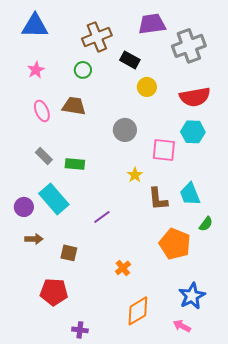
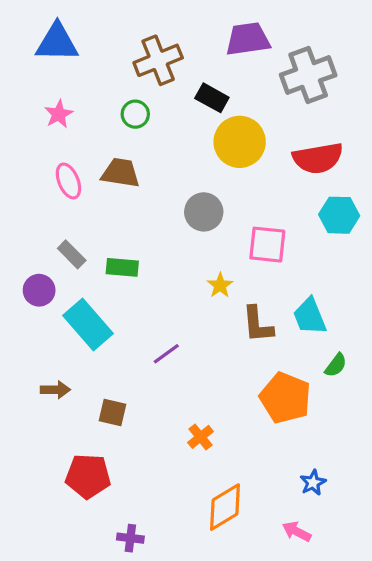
yellow circle: (147, 87) -> (240, 142), size x1.6
cyan hexagon: (193, 132) -> (339, 215), moved
purple circle: (24, 207) -> (39, 290), moved
blue star: (192, 296) -> (313, 483), size x0.6

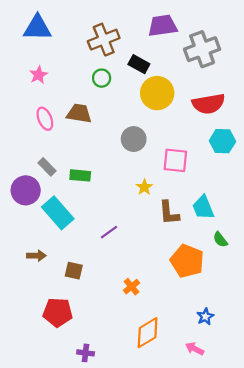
green circle: (135, 114) -> (102, 78), moved
purple circle: (39, 290) -> (26, 190), size x1.4
green semicircle: (336, 365) -> (220, 240), turned 105

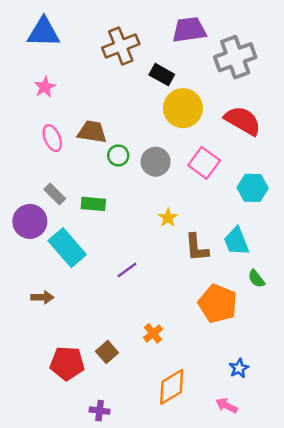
green circle: (102, 78) -> (118, 155), moved
red semicircle: (209, 104) -> (243, 121), turned -140
cyan hexagon: (222, 141) -> (253, 188), moved
pink square: (175, 160) -> (204, 163), moved, turned 30
brown square: (74, 271) -> (107, 352), moved, turned 36

